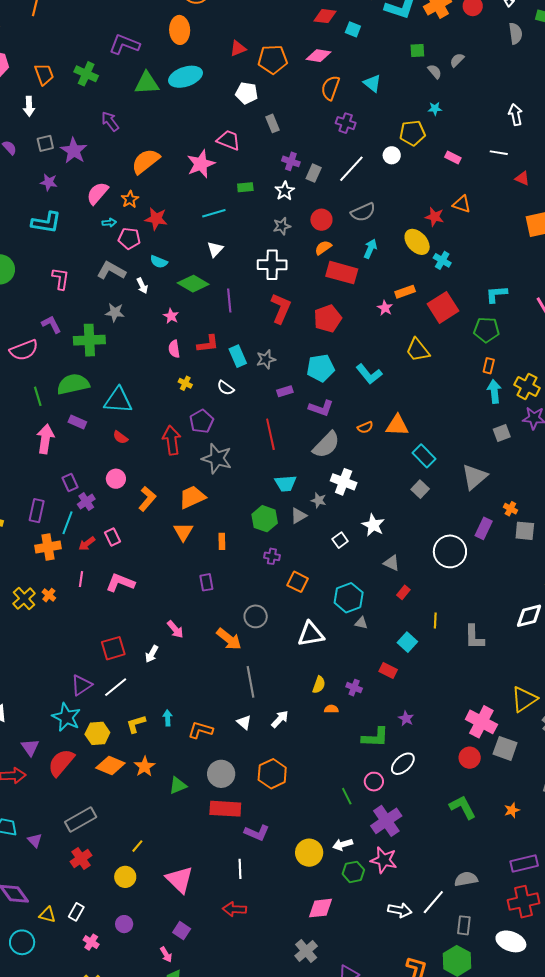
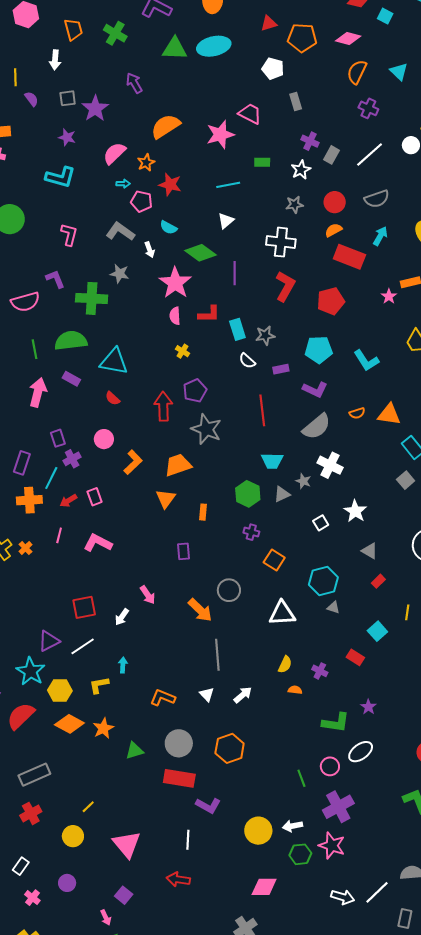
pink star: (171, 316) -> (175, 283), size x2.0
white semicircle: (226, 388) -> (247, 361), moved
cyan arrow: (168, 718) -> (123, 665), moved

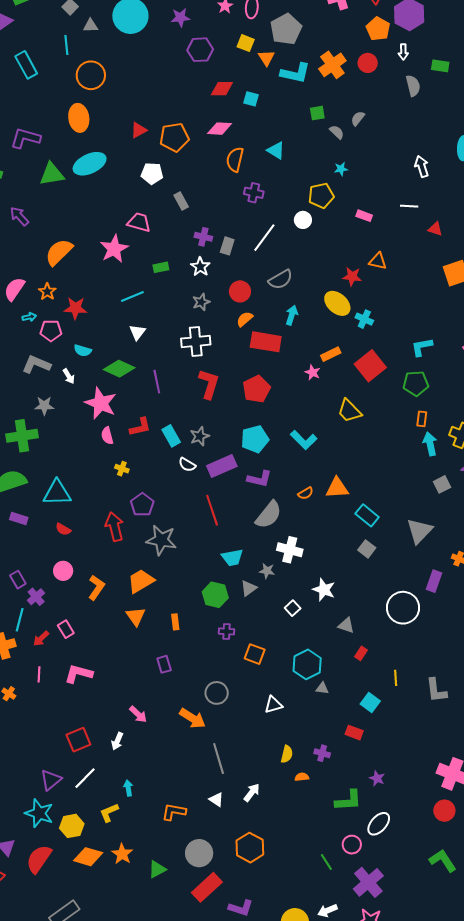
purple rectangle: (281, 369) -> (222, 466), size x1.8
white triangle: (282, 613) -> (273, 705), size x0.7
red rectangle: (179, 778) -> (207, 887), turned -40

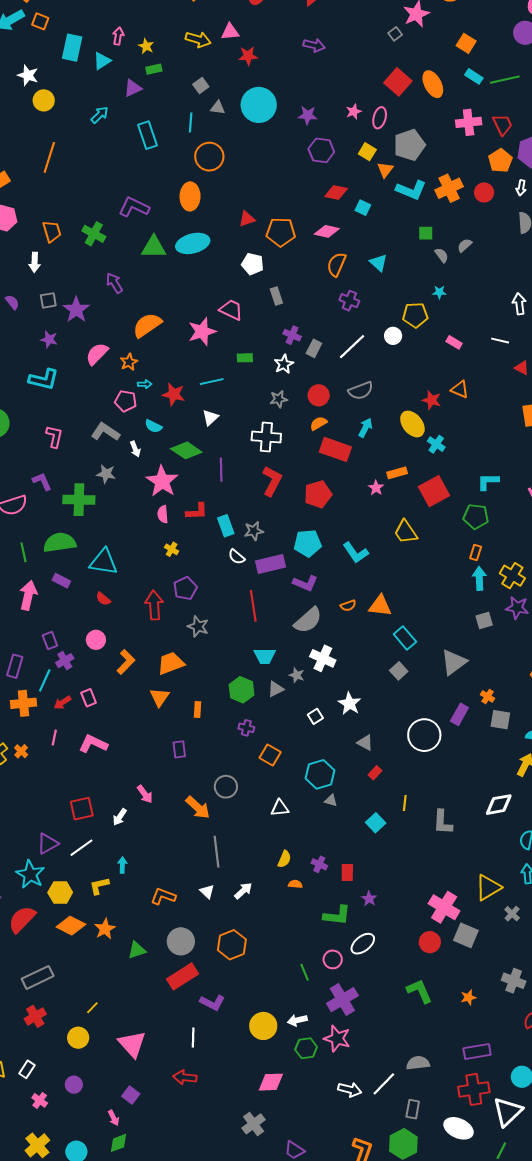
red star: (75, 308) -> (174, 394), moved
cyan arrow: (29, 317) -> (145, 384), moved
gray star: (161, 540) -> (198, 627), size x0.7
red rectangle: (354, 733) -> (347, 873), moved, turned 60

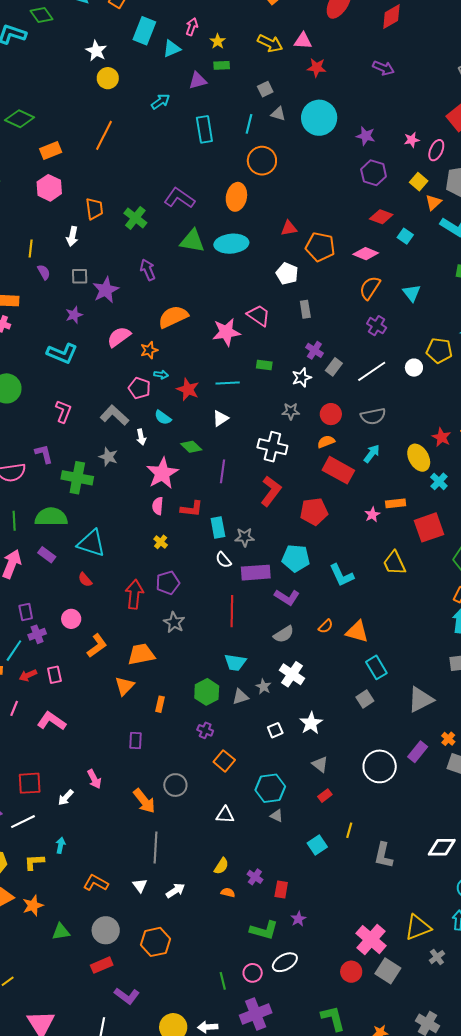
purple star: (49, 339) -> (74, 315), turned 30
green diamond: (186, 450) -> (191, 447), size x0.7
orange semicircle: (348, 606) -> (326, 626), turned -35
gray semicircle: (308, 620) -> (284, 634), size x0.7
red rectangle: (183, 976) -> (102, 965), size x0.7

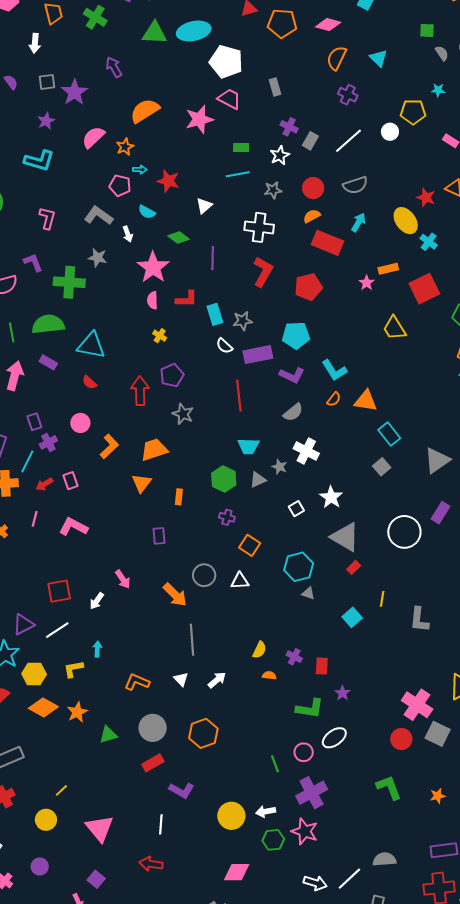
white pentagon: (287, 274) -> (226, 62), moved, size x1.5
cyan line: (228, 383) -> (238, 174), moved
cyan L-shape: (342, 575) -> (334, 370), moved
gray triangle: (320, 764) -> (345, 537), size x1.8
white triangle: (225, 815) -> (240, 581), moved

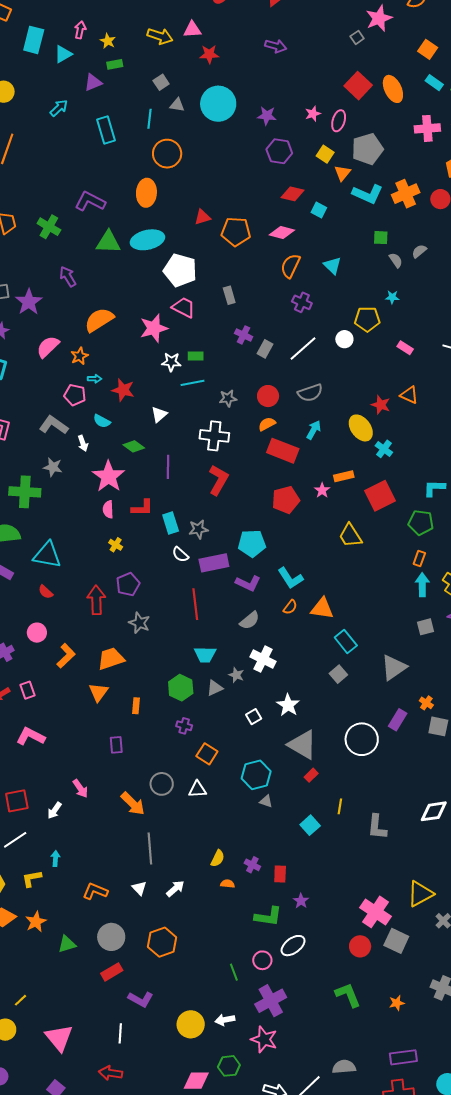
white star: (280, 155) -> (171, 362), moved, turned 30
red pentagon: (308, 287) -> (286, 500), moved
green hexagon: (273, 840) -> (229, 1066), moved

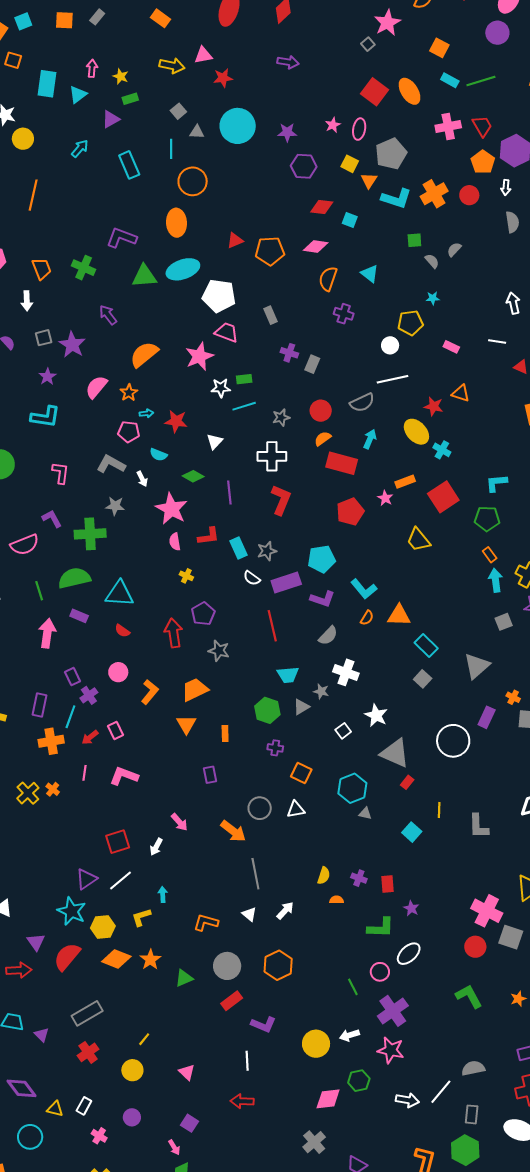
white line: (303, 348) -> (393, 379), moved, turned 36
orange rectangle: (419, 558) -> (490, 555), turned -49
pink triangle: (59, 1038) -> (187, 1072), size x0.6

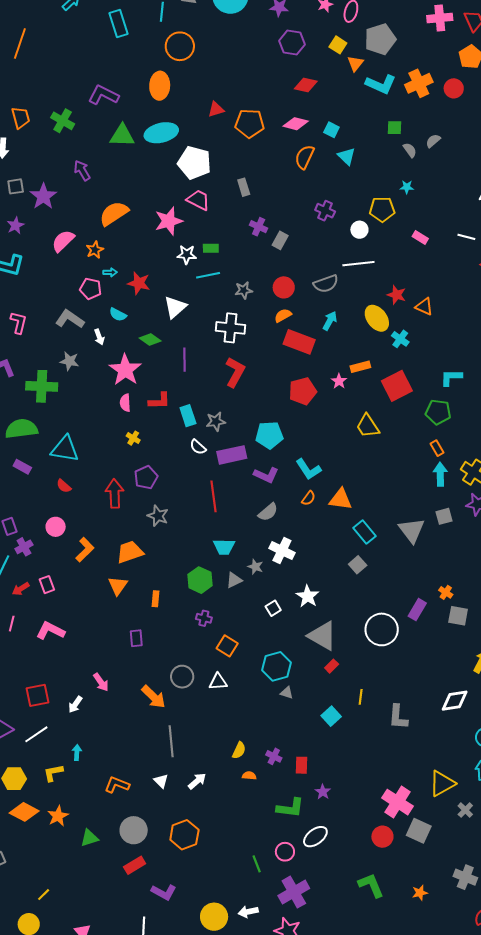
cyan square: (350, 220) -> (331, 130), moved
purple cross: (344, 314) -> (325, 211), moved
orange triangle: (461, 393) -> (424, 307), moved
white triangle: (215, 441) -> (175, 307), size x1.4
gray triangle: (477, 666) -> (412, 530), moved, turned -32

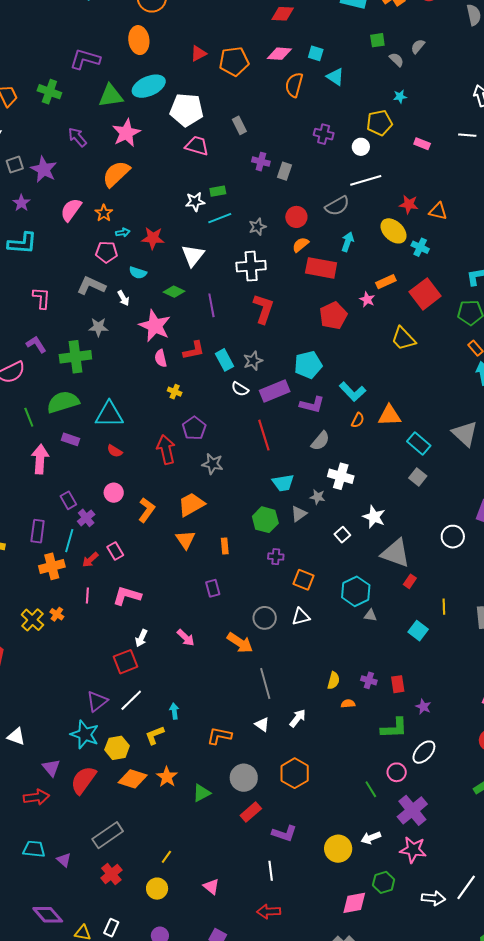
pink star: (169, 221) -> (126, 133), moved
white circle: (382, 629) -> (453, 537), size x0.7
white arrow: (75, 704) -> (141, 638), moved

